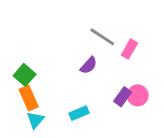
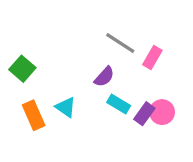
green square: (25, 75) -> (22, 69), moved
cyan rectangle: (79, 113) -> (119, 104), moved, turned 54
cyan triangle: (35, 120) -> (66, 107), moved, turned -36

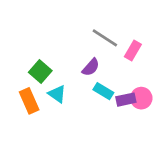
green square: (22, 69) -> (40, 72), moved
purple rectangle: (144, 114) -> (126, 100), turned 42

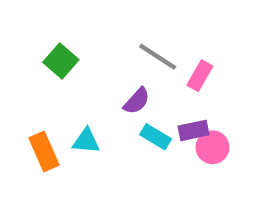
green square: (40, 72) -> (61, 61), moved
cyan triangle: (57, 94) -> (86, 141), turned -30
purple rectangle: (126, 100) -> (194, 130), moved

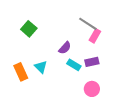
gray line: (158, 57) -> (88, 24), moved
cyan triangle: (86, 141) -> (41, 67), turned 40
pink circle: (212, 147) -> (92, 89), moved

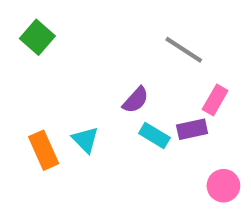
green square: (29, 29) -> (37, 37), moved
pink rectangle: (95, 36) -> (215, 100), moved
pink circle: (92, 89) -> (223, 186), moved

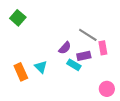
gray line: (184, 50) -> (88, 35), moved
pink rectangle: (215, 100) -> (103, 48), turned -40
purple rectangle: (192, 129) -> (84, 56), moved

